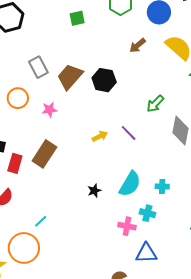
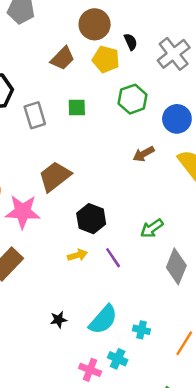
gray rectangle: (38, 67) -> (35, 115), moved
black hexagon: (104, 80) -> (91, 219), moved
pink star: (49, 110) -> (23, 212), size x1.8

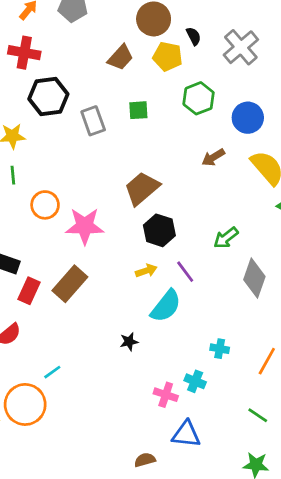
brown trapezoid: (55, 176) -> (142, 188), moved
cyan semicircle: (103, 320) -> (166, 306), moved

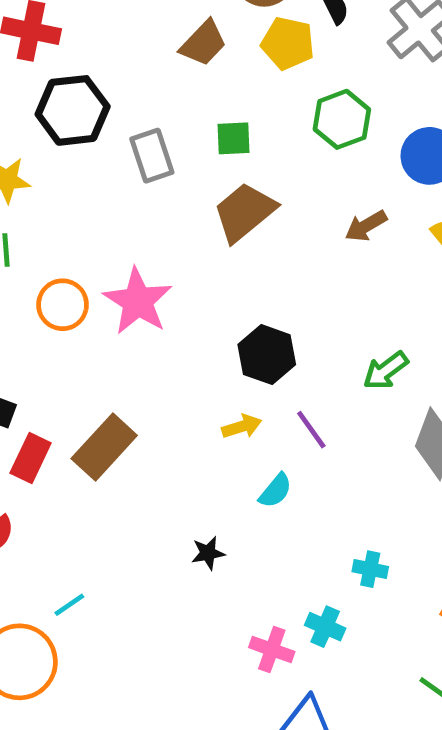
brown trapezoid: (142, 188) -> (244, 212), moved
pink star: (85, 226) -> (138, 301), moved, turned 30
cyan semicircle: (166, 306) -> (275, 491), size x0.6

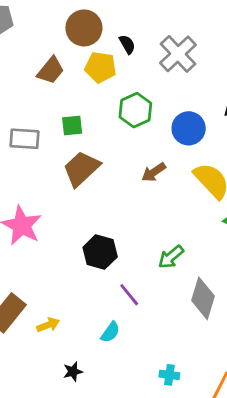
gray rectangle: (152, 156) -> (24, 139), turned -64
yellow arrow: (242, 427) -> (48, 325), moved

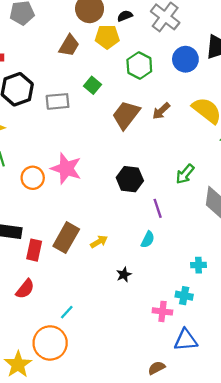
black semicircle: (127, 44) -> (125, 16), turned -72
green square: (72, 126) -> (93, 85), turned -35
blue circle: (189, 128) -> (185, 59), moved
brown trapezoid: (81, 169) -> (126, 115), moved
purple line: (129, 295) -> (158, 208), turned 30

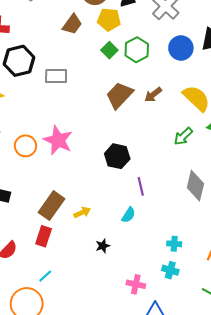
green square: (93, 85) -> (109, 50), moved
green arrow: (185, 174) -> (183, 136), moved
red rectangle: (34, 250) -> (44, 236), moved
cyan cross: (184, 296) -> (170, 270), moved

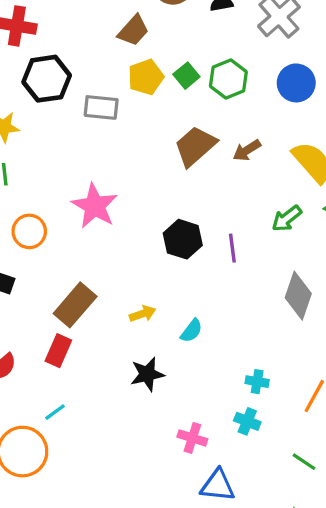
yellow pentagon: (109, 20) -> (146, 77), moved, turned -30
orange circle: (25, 146) -> (29, 231), moved
purple line: (141, 186) -> (232, 248), moved
yellow arrow: (82, 212) -> (143, 314), moved
black star: (103, 246) -> (147, 374), size x1.5

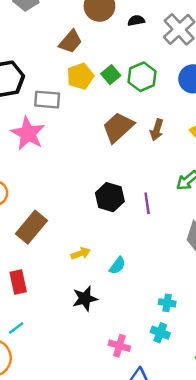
brown arrow: (247, 150) -> (157, 130), turned -40
pink star: (95, 206) -> (28, 133), moved
brown rectangle: (75, 305) -> (31, 227), moved
red rectangle: (58, 351) -> (18, 282), turned -35

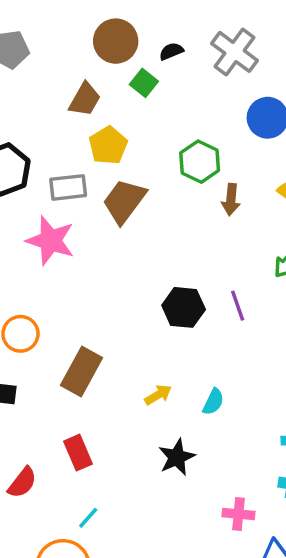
green square: (111, 75) -> (144, 83), moved
green hexagon: (142, 77) -> (200, 162), moved
brown trapezoid: (118, 127) -> (124, 201), moved

